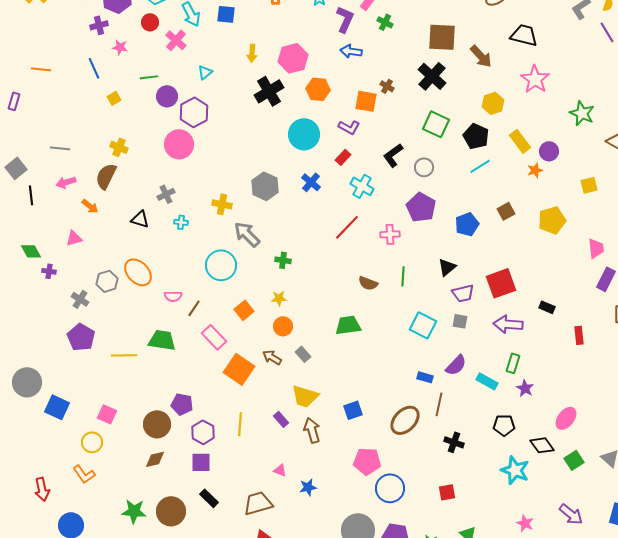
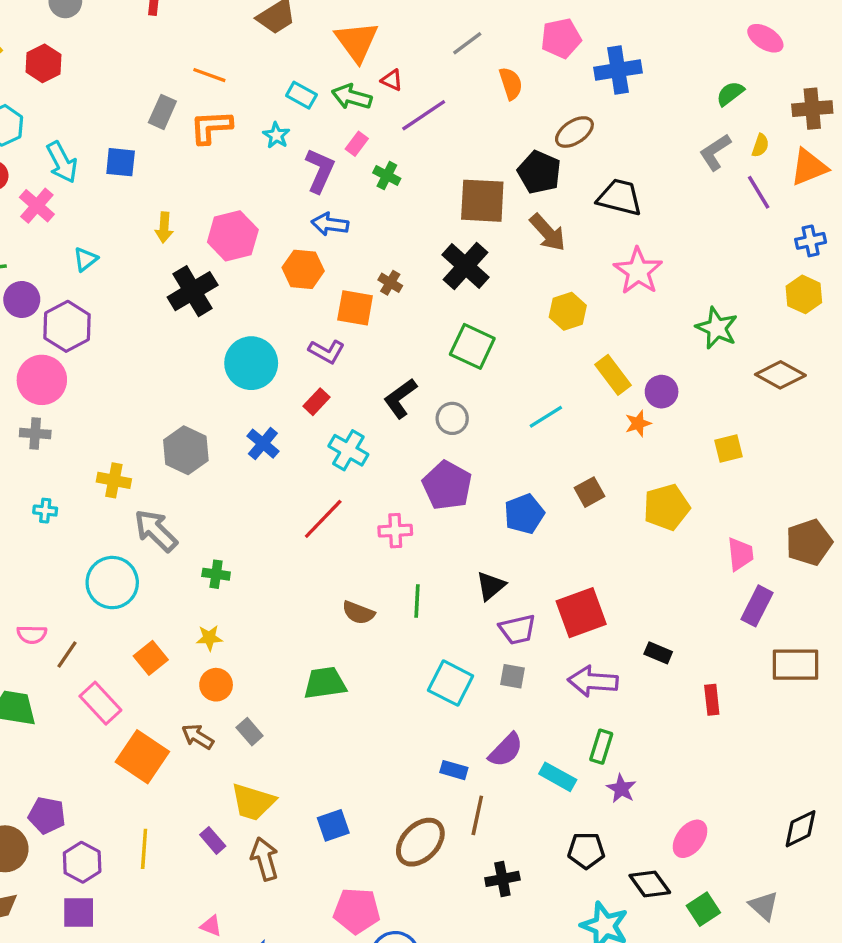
orange hexagon: (318, 89) -> (303, 269), moved
black pentagon: (476, 136) -> (539, 172), moved
gray cross: (166, 194) -> (35, 433), moved, turned 30
black cross: (454, 442) -> (502, 879), turned -30

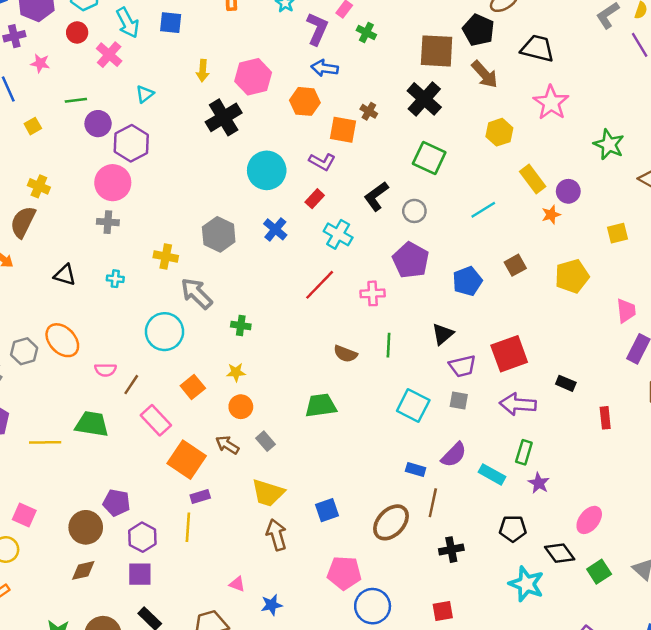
purple rectangle: (213, 840) -> (200, 497), moved, turned -66

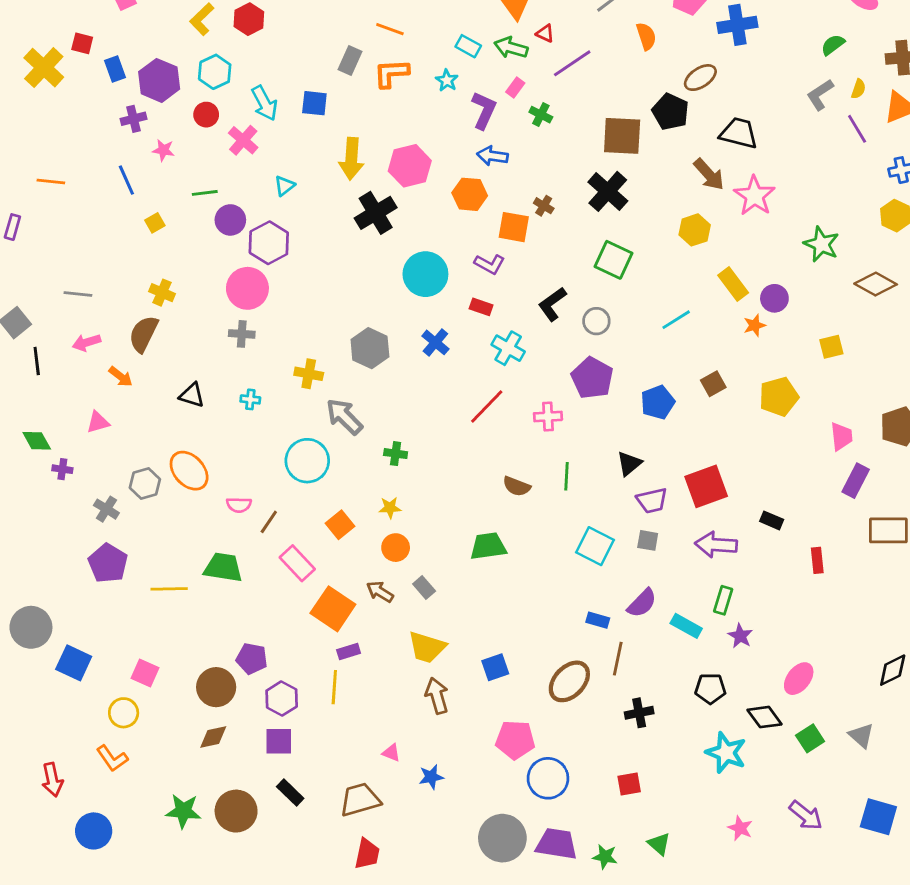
yellow arrow: (203, 71) -> (351, 159), size x1.6
brown arrow: (485, 74) -> (709, 174), moved
red rectangle: (315, 199) -> (481, 307), turned 66

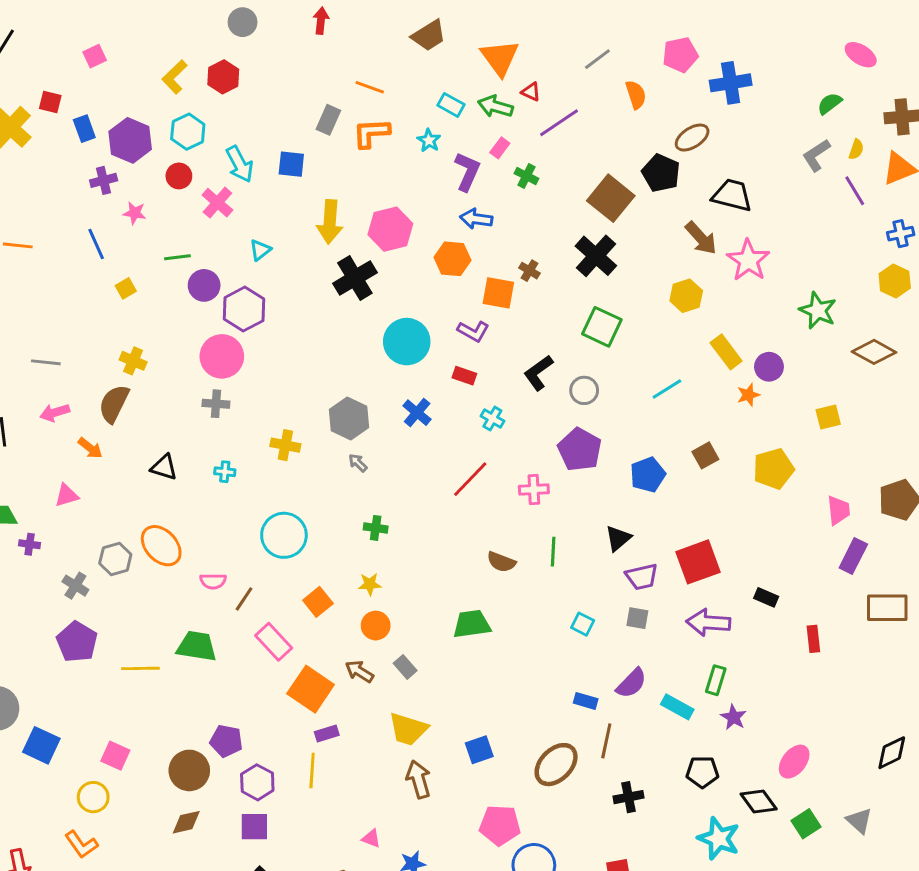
brown square: (622, 136) -> (611, 198), turned 36
cyan cross: (508, 348) -> (492, 418), size x0.7
gray arrow: (344, 417) -> (358, 463), moved, size x0.5
cyan square: (595, 546) -> (583, 624), size x0.6

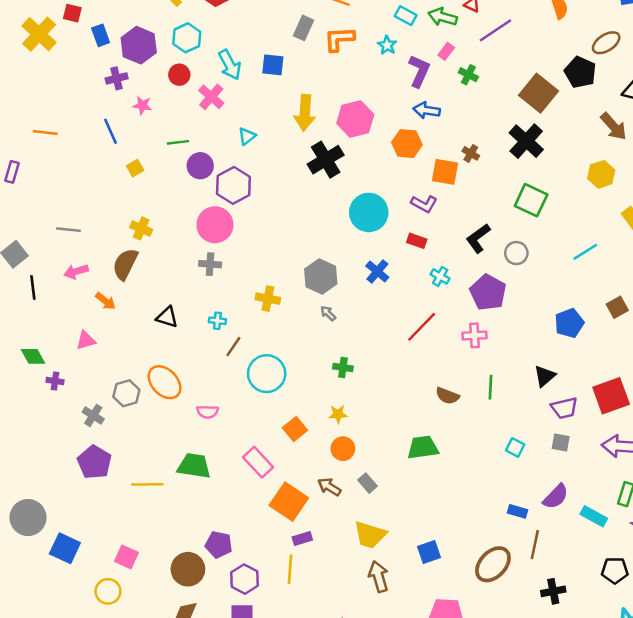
purple pentagon: (580, 450) -> (488, 292), moved
brown line: (244, 599) -> (233, 347), moved

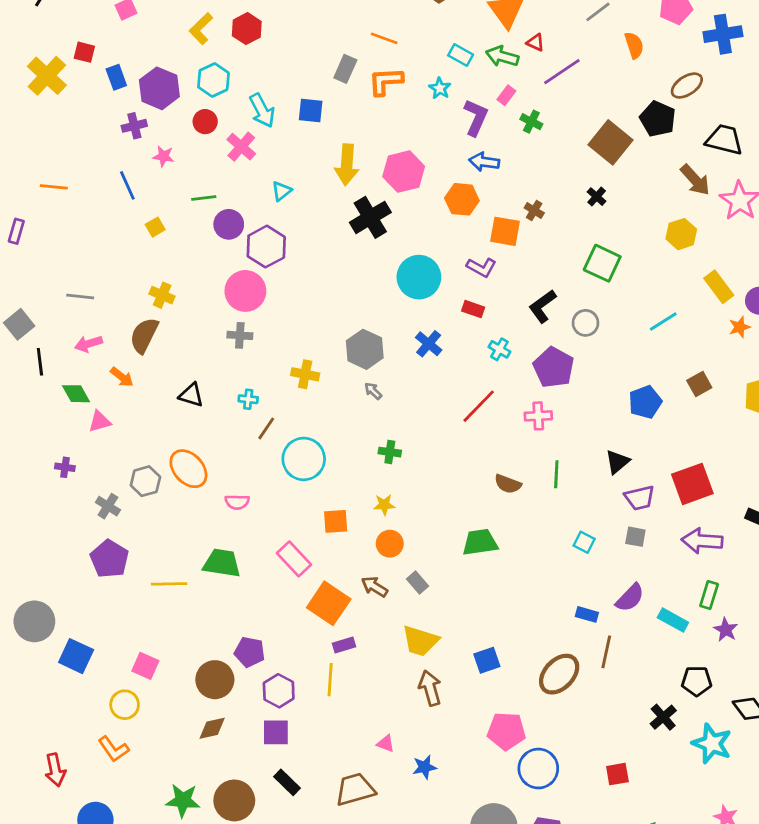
black cross: (526, 141) -> (597, 197), size x0.5
green diamond: (33, 356) -> (76, 394), moved
orange square: (295, 429) -> (336, 521), turned 35
black cross: (553, 591) -> (663, 717), moved, turned -30

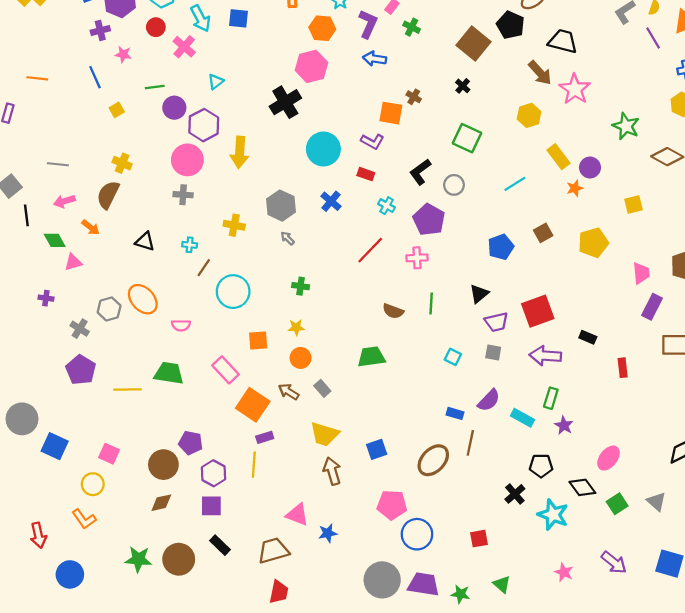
yellow arrow: (347, 165) -> (240, 152), moved
orange hexagon: (462, 199) -> (322, 28), moved
pink triangle: (386, 744) -> (297, 515), size x1.6

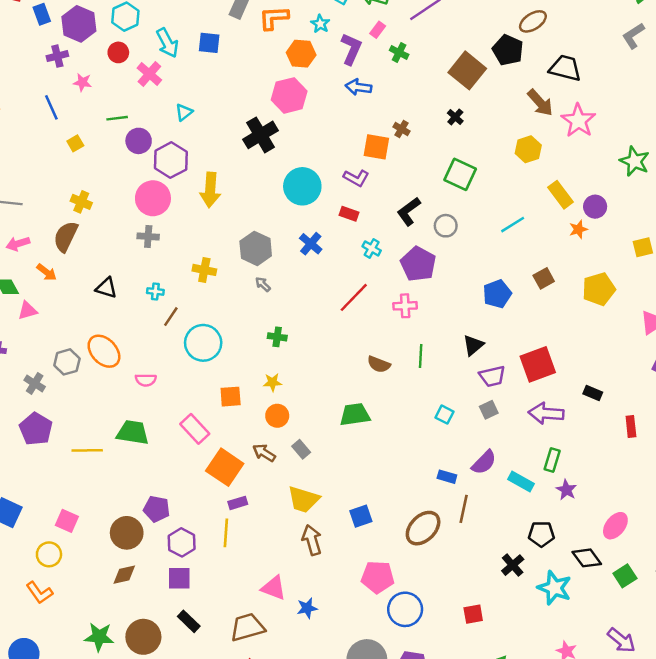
gray square: (493, 352) -> (489, 410), turned -35

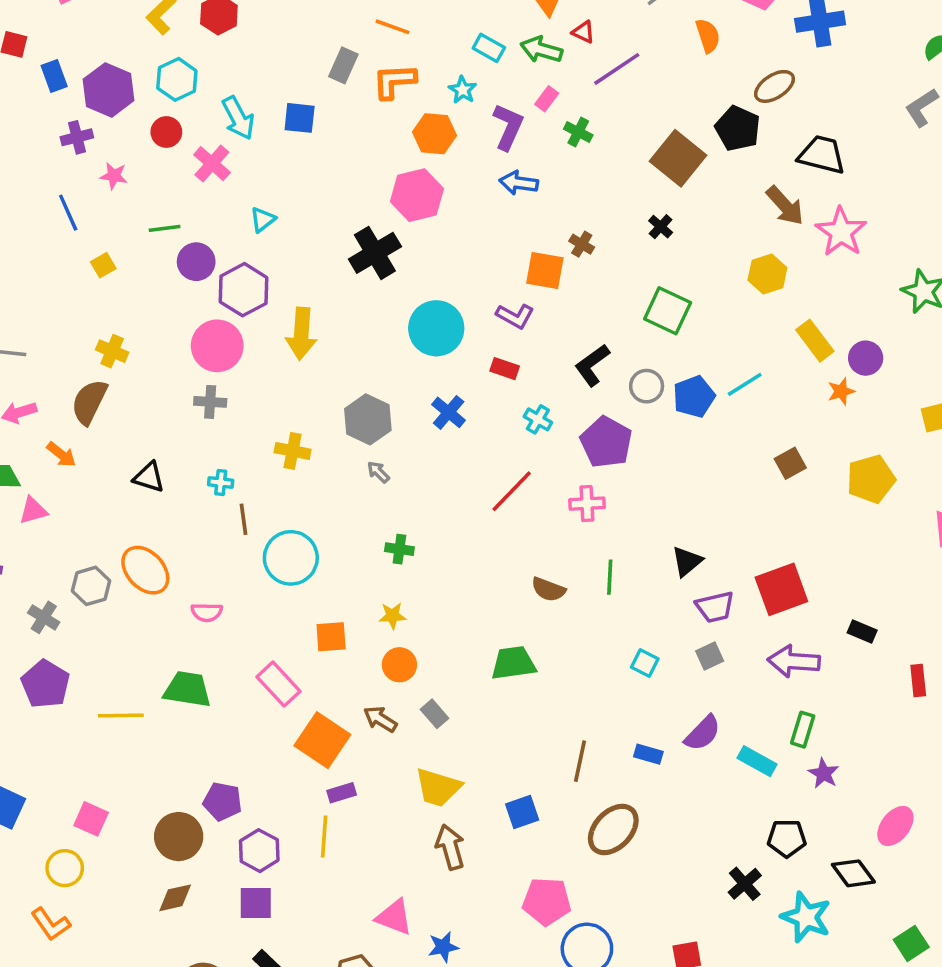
blue pentagon: (497, 294) -> (694, 397), moved
brown line: (171, 317) -> (243, 519), turned -42
brown line: (464, 509) -> (580, 761), moved
green square: (625, 576) -> (911, 943), moved

